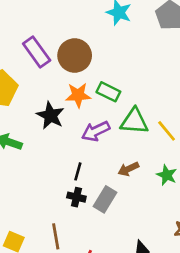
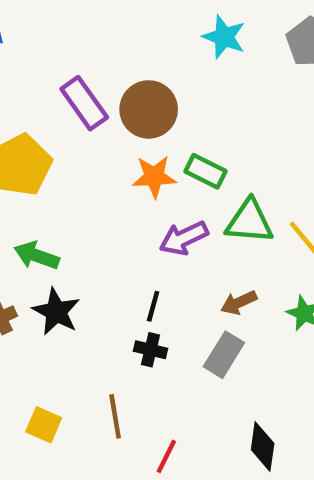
black star: (50, 115) -> (56, 312), moved
gray rectangle: (105, 199) -> (224, 355), moved

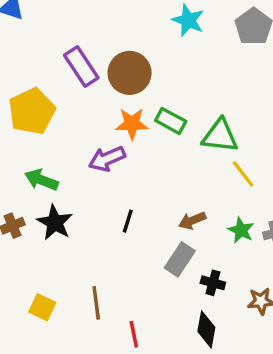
green triangle: (249, 221) -> (220, 136), moved
purple arrow: (184, 238) -> (107, 159), moved
black cross: (151, 350) -> (213, 283), moved
red line: (166, 456) -> (134, 334), turned -40

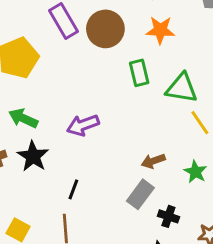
green rectangle: (171, 121) -> (139, 73), turned 45
orange star: (132, 124) -> (160, 30), moved
purple arrow: (107, 159) -> (83, 125), moved
black line: (128, 221) -> (73, 189), moved

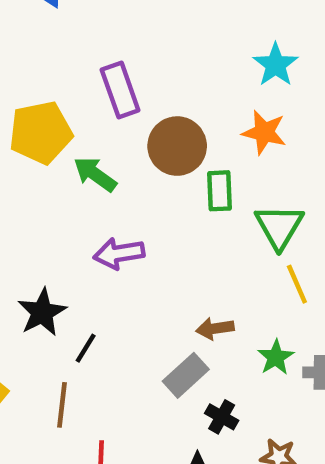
brown circle: (105, 29) -> (177, 146), moved
green triangle: (182, 88) -> (279, 226), turned 40
green arrow: (23, 118) -> (95, 174), moved
black star: (33, 156) -> (42, 312), moved

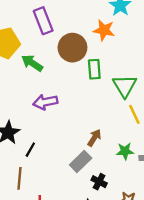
orange star: (264, 132) -> (104, 30), moved
brown arrow: (215, 328) -> (94, 138), turned 132
green star: (276, 357) -> (125, 151), turned 30

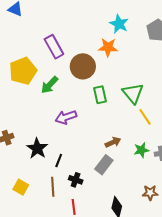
green arrow: (32, 63) -> (50, 85), turned -72
green rectangle: (94, 69) -> (100, 95), moved
brown arrow: (94, 138) -> (113, 142), turned 42
black cross: (99, 182) -> (76, 180), moved

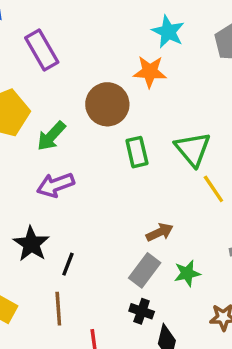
purple rectangle: (54, 47) -> (42, 50), moved
purple arrow: (66, 117) -> (55, 185), moved
green star: (141, 150) -> (187, 273), moved
black cross: (76, 180) -> (142, 311), moved

